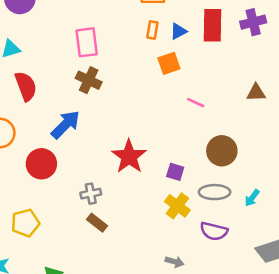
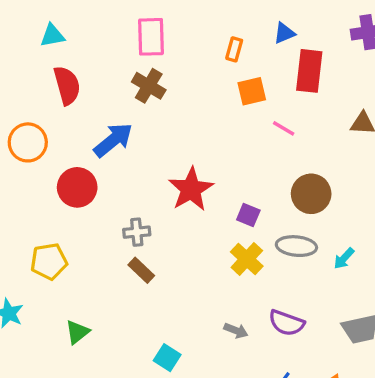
red rectangle: (213, 25) -> (309, 71), moved
orange rectangle: (152, 30) -> (234, 49), moved
blue triangle: (178, 31) -> (284, 33), moved
orange square: (169, 63) -> (252, 91), moved
purple semicircle: (214, 231) -> (286, 323), moved

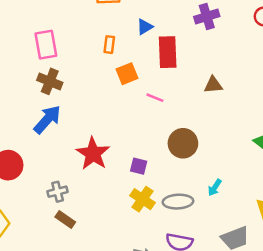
blue arrow: (113, 140) -> (47, 119), moved
gray ellipse: (296, 246) -> (178, 202), moved

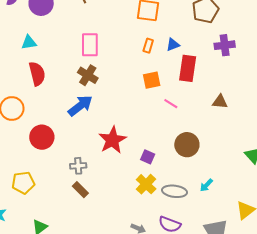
orange rectangle: (109, 45) -> (148, 46), moved

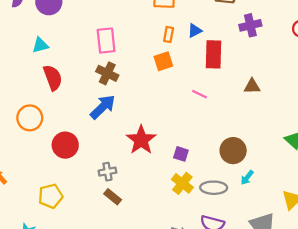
orange square: (152, 80) -> (163, 61), moved
brown circle: (187, 145) -> (233, 151), moved

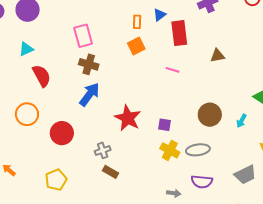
cyan arrow: (247, 177) -> (241, 121), moved

